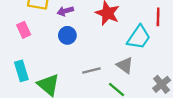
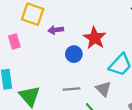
blue circle: (67, 35) -> (74, 54), moved

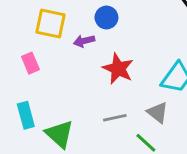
red star: (95, 38) -> (118, 69), moved
blue circle: (74, 54) -> (106, 17), moved

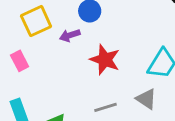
yellow square: (51, 23) -> (36, 21), turned -32

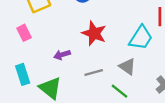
purple arrow: (70, 35) -> (62, 55), moved

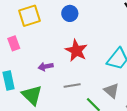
gray triangle: (127, 66) -> (111, 91), moved

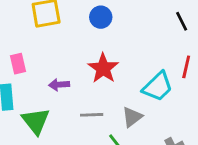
pink rectangle: (14, 43) -> (18, 64), moved
gray triangle: (111, 91) -> (132, 117), moved, turned 35

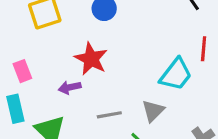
red star: (103, 68) -> (91, 59), moved

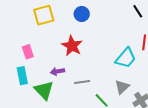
purple arrow: (70, 87) -> (57, 71), moved
gray triangle: (153, 111) -> (122, 87), moved

